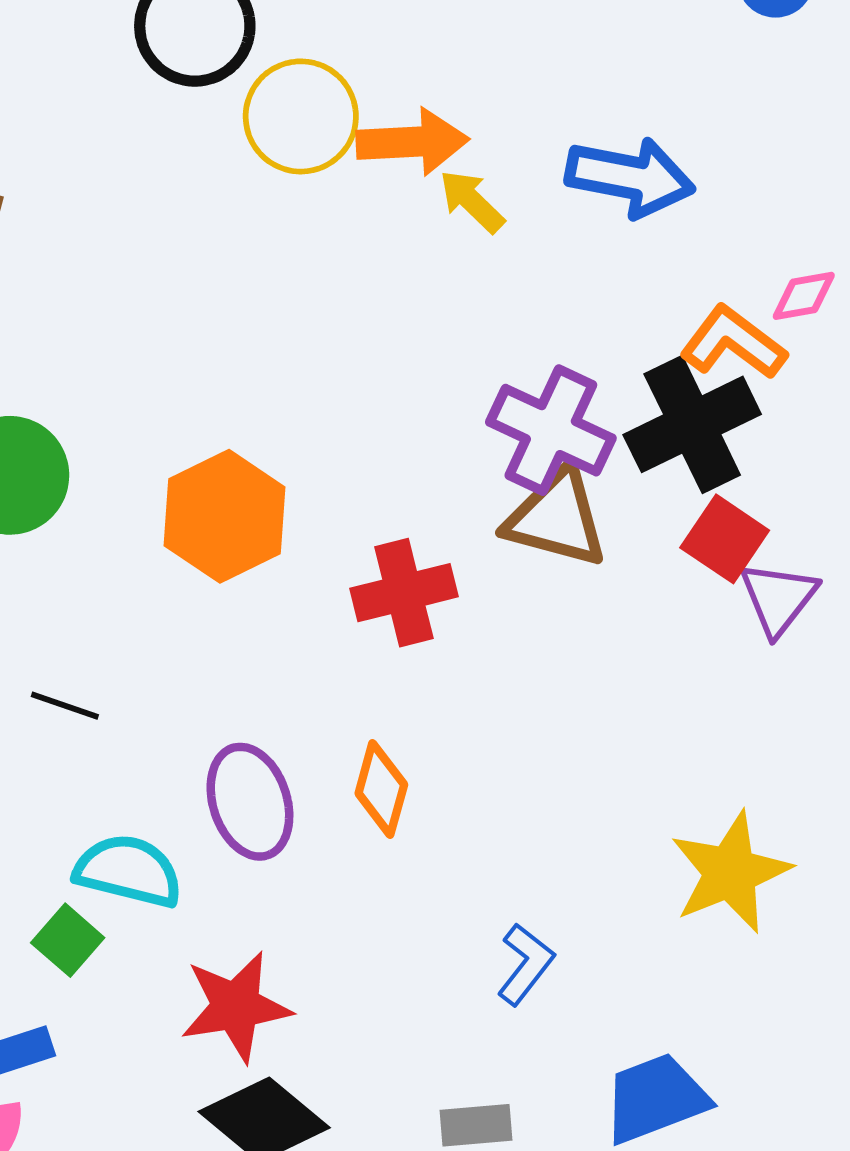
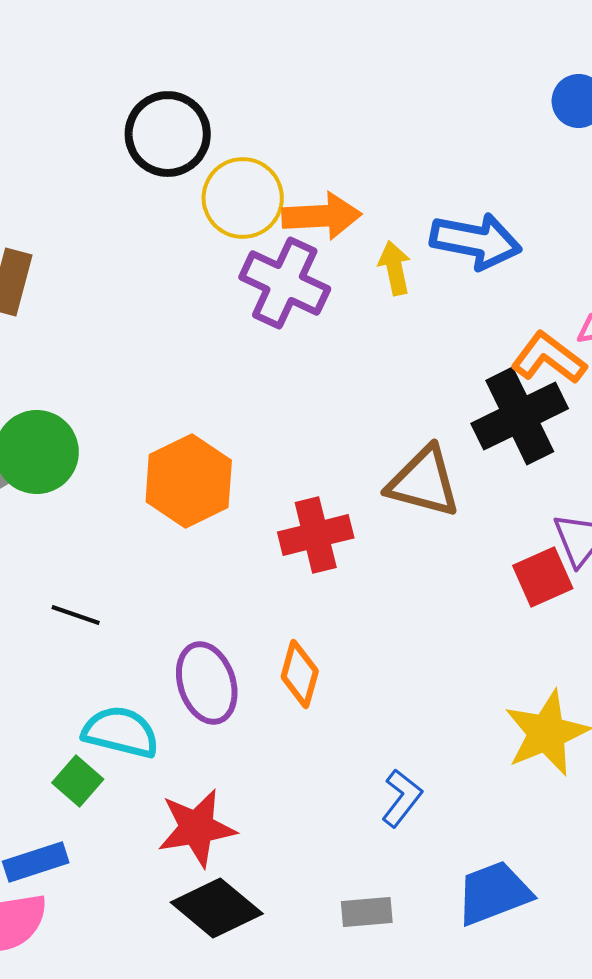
yellow arrow: (472, 201) -> (395, 268), moved, turned 34
purple cross: (551, 430) -> (285, 283), moved
red square: (725, 539) -> (543, 577), moved, turned 32

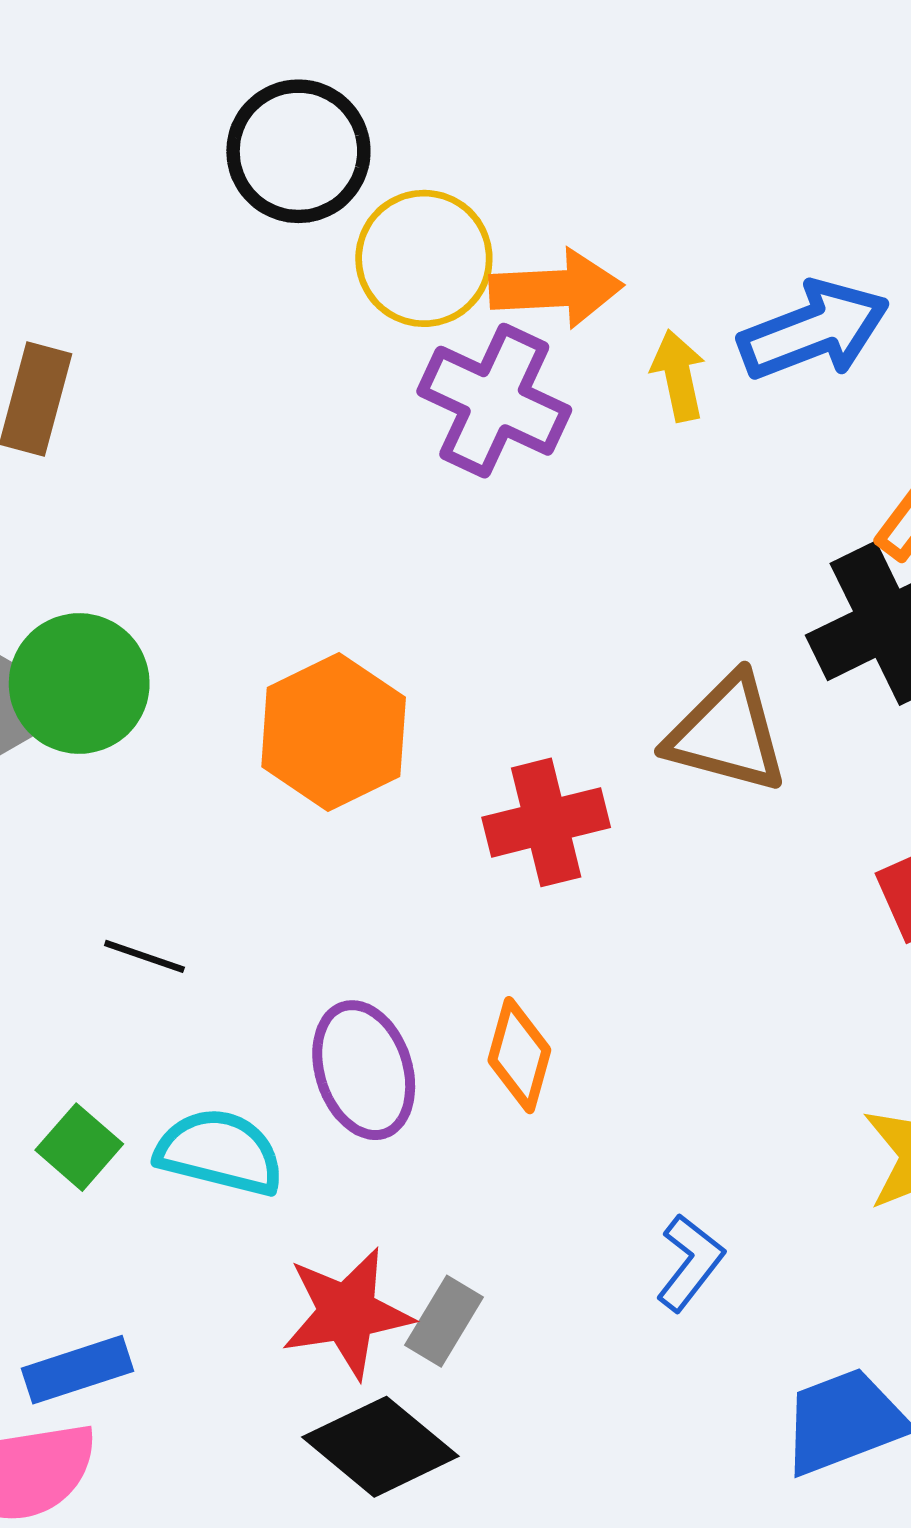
blue arrow: (476, 241) -> (814, 330), turned -32
green square: (78, 781) -> (79, 1147), moved
gray rectangle: (367, 912) -> (444, 1321), moved, turned -54

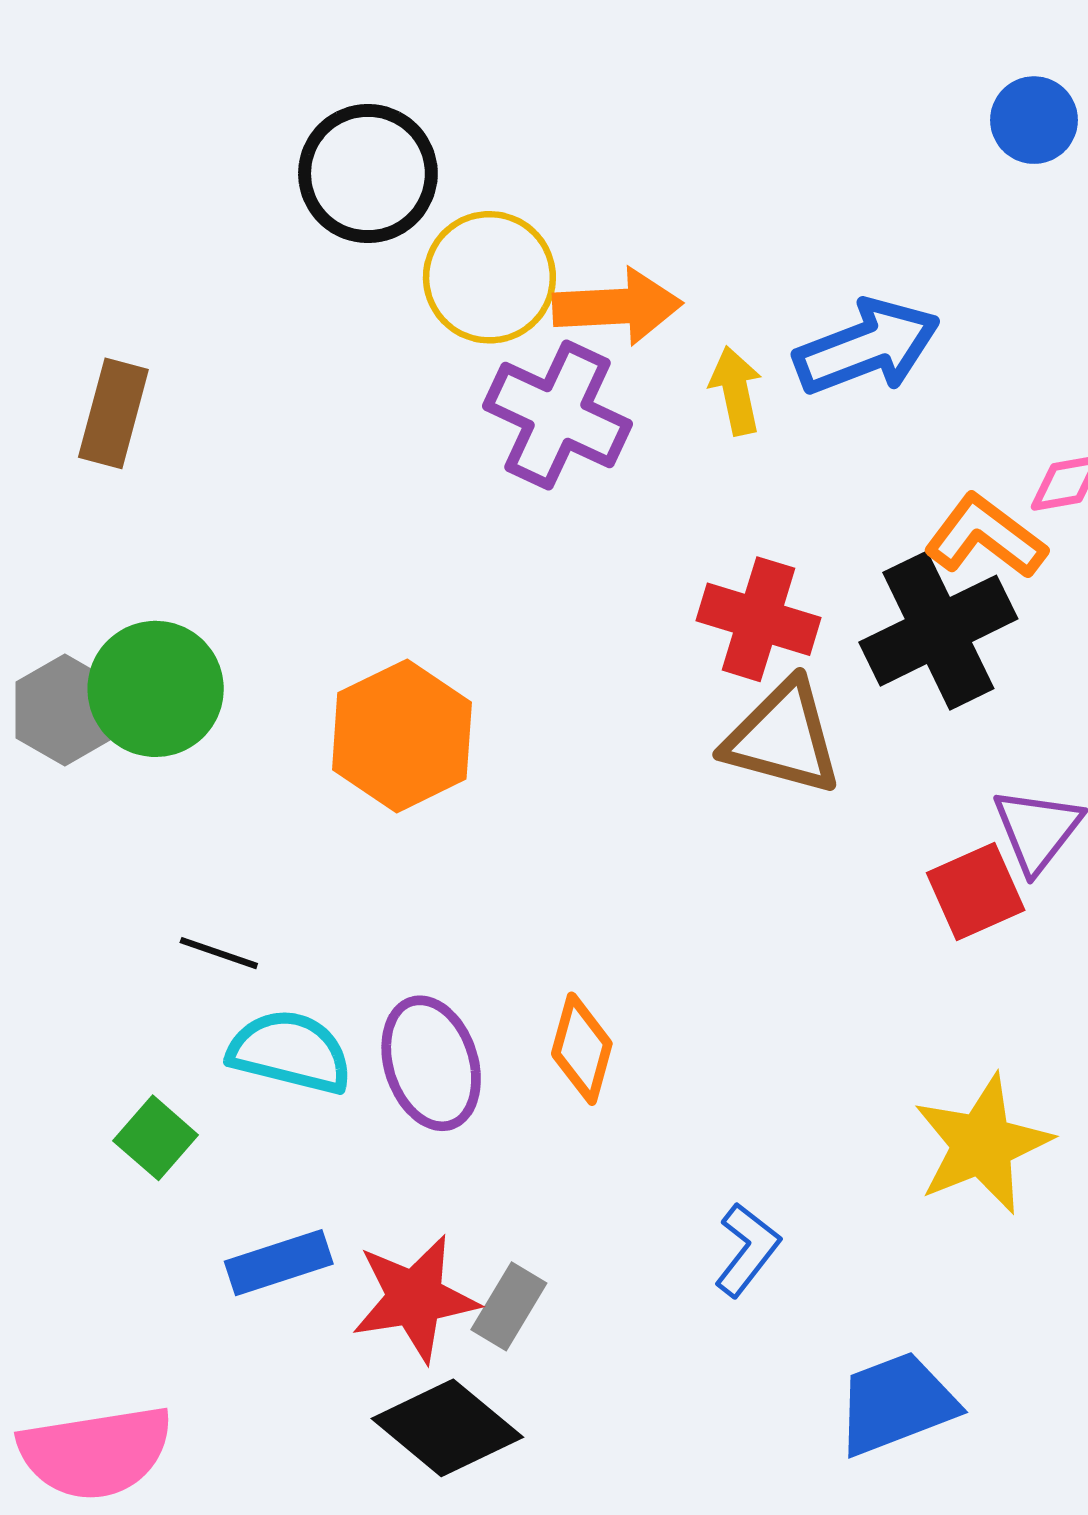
red cross: (546, 822) -> (758, 619), moved, turned 31
cyan semicircle: (220, 1152) -> (290, 1052), moved
blue rectangle: (78, 1370) -> (279, 1263), moved

